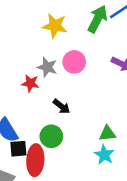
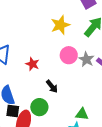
yellow star: (55, 26) -> (60, 25), turned 30
gray star: (47, 67) -> (86, 59), moved

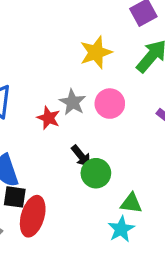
gray star: (86, 59) -> (73, 102), moved
green circle: (39, 107) -> (96, 173), moved

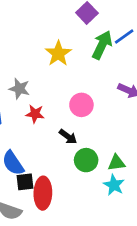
gray star: (73, 102) -> (19, 89), moved
pink circle: (110, 104) -> (81, 105), moved
green circle: (96, 173) -> (86, 160), moved

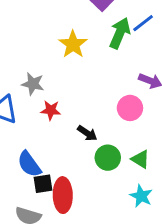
pink circle: (81, 105) -> (130, 108), moved
green triangle: (116, 163) -> (140, 159), turned 42
cyan star: (114, 185) -> (141, 196), moved

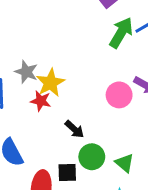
yellow star: (73, 44) -> (50, 83), moved
pink circle: (130, 108) -> (119, 95), moved
black square: (43, 184) -> (67, 173), moved

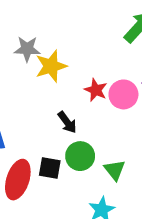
gray star: (26, 72) -> (27, 49), turned -30
red star: (41, 101) -> (96, 90), moved

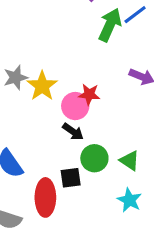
pink circle: (123, 94) -> (75, 106), moved

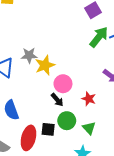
red star: (89, 94) -> (89, 99), moved

